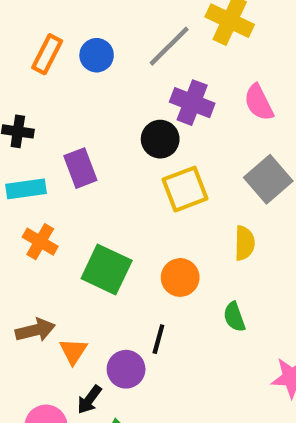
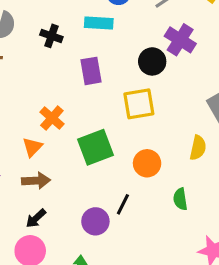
cyan rectangle: (26, 189) -> (99, 23), moved
yellow square: (185, 189) -> (139, 104), moved
green square: (107, 269) -> (95, 147), turned 33
orange triangle: (73, 351) -> (32, 147), moved
black arrow: (89, 400) -> (36, 218), moved

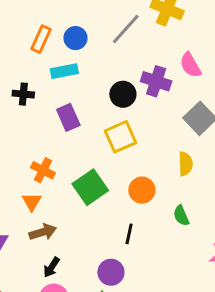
purple cross: (180, 40) -> (156, 81), moved
purple circle: (95, 221) -> (111, 272), moved

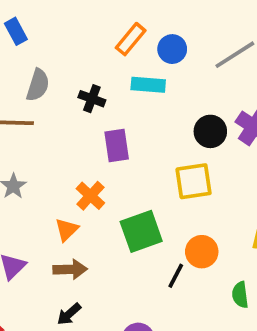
purple rectangle: (68, 117) -> (117, 145), moved
black line: (129, 234) -> (176, 276), moved

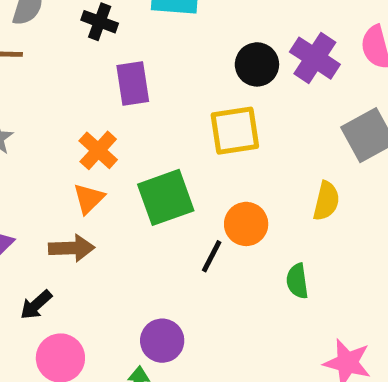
orange triangle: (67, 230) -> (89, 199), moved
black arrow: (69, 314) -> (36, 305), moved

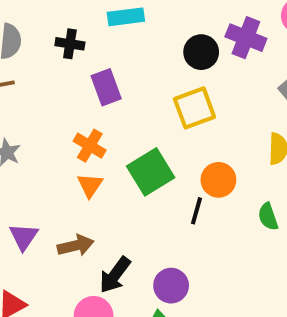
brown arrow: (72, 248) -> (76, 246), moved
black arrow: (36, 305) -> (115, 275), moved, size x1.4

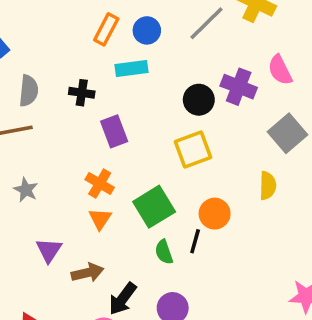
green semicircle: (268, 217) -> (164, 252), moved
purple triangle: (24, 237) -> (49, 250), moved

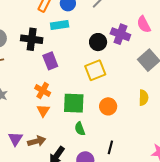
black cross: (82, 93) -> (32, 39), size x1.5
yellow semicircle: (268, 186) -> (144, 98), moved
green square: (154, 207) -> (74, 103), turned 35
black line: (195, 241) -> (110, 147), moved
purple triangle: (49, 250) -> (15, 139), moved

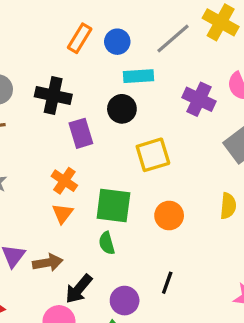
cyan rectangle: (60, 25) -> (138, 76), moved
black circle: (98, 42) -> (122, 109), moved
green semicircle: (80, 129) -> (107, 243), moved

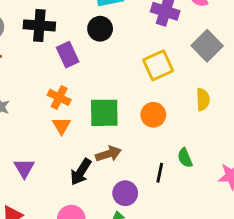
yellow square: (153, 155) -> (158, 65), moved
green semicircle: (107, 243) -> (185, 158), moved
brown arrow: (48, 263) -> (108, 154), moved
black arrow: (79, 289) -> (81, 172), moved

